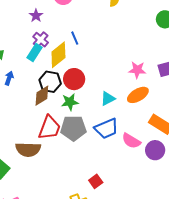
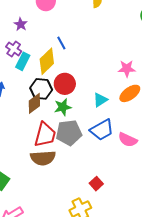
purple cross: (41, 40) -> (14, 49), moved
brown semicircle: (28, 149) -> (43, 158), moved

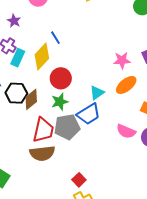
black hexagon: (41, 89) -> (16, 93), moved
blue trapezoid: (102, 130) -> (89, 114), moved
red square: (96, 184) -> (79, 180), moved

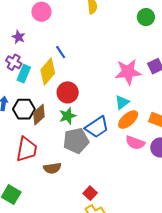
pink star: (122, 60) -> (128, 72), size x1.5
orange ellipse: (126, 85) -> (128, 120), moved
cyan triangle: (97, 93) -> (122, 102), moved
red trapezoid: (43, 130) -> (27, 149), moved
brown semicircle: (42, 153) -> (52, 168), size x0.7

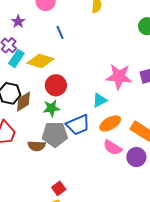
blue line: (61, 52) -> (60, 32), moved
yellow diamond: (48, 72) -> (40, 61), turned 56
cyan triangle: (122, 102) -> (100, 100), moved
brown semicircle: (52, 168) -> (37, 146), moved

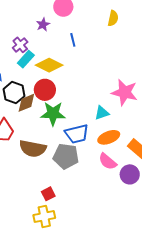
purple star: (18, 22) -> (43, 25), moved
red circle: (56, 85) -> (45, 90), moved
green star: (51, 108) -> (53, 114), size x1.4
gray pentagon: (55, 134) -> (66, 156), moved
brown semicircle: (37, 146) -> (33, 149), size x1.5

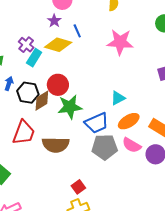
purple star: (43, 25) -> (54, 21), moved
yellow diamond: (49, 65) -> (58, 45), moved
pink star: (125, 92) -> (120, 42), moved
gray pentagon: (66, 156) -> (105, 147), moved

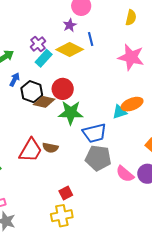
brown diamond: (42, 101) -> (44, 102), turned 35
orange ellipse: (129, 121) -> (132, 104), moved
red trapezoid: (24, 133) -> (31, 150), moved
brown semicircle: (56, 145) -> (50, 148), size x0.6
pink semicircle: (132, 145) -> (125, 174), moved

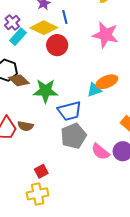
red circle: (63, 89) -> (57, 45), moved
brown diamond: (44, 102) -> (19, 80), turned 30
gray pentagon: (98, 158) -> (74, 136), turned -30

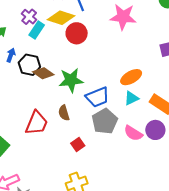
orange ellipse: (107, 82) -> (131, 77), moved
cyan triangle: (94, 90) -> (131, 98), moved
brown semicircle: (26, 126) -> (64, 113), moved, turned 70
red square: (41, 171) -> (78, 144), moved

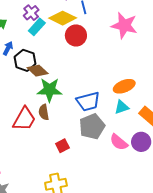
green star: (71, 80) -> (50, 90), moved
brown semicircle: (64, 113) -> (44, 112), moved

